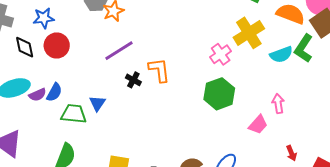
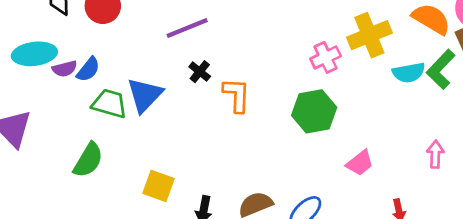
orange L-shape: (159, 70) -> (237, 95), moved
blue triangle: (97, 103) -> (145, 95), size x1.6
pink arrow: (278, 103) -> (435, 154), moved

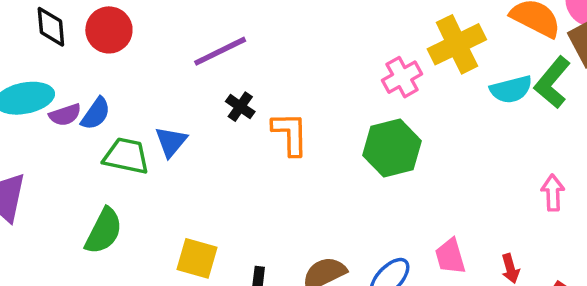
blue triangle: (145, 95) -> (171, 142), size x0.7
pink trapezoid: (360, 163) -> (450, 256), moved, turned 116

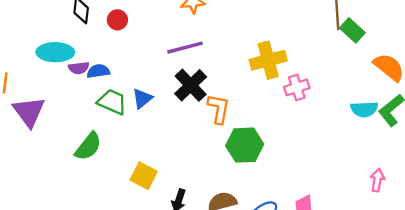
red circle: (109, 30) -> (117, 20), size x0.7
yellow cross: (457, 44) -> (268, 60), moved
black cross: (240, 107) -> (191, 85), size x1.8
blue semicircle: (96, 114) -> (98, 71), turned -145
green hexagon: (392, 148) -> (245, 145), moved

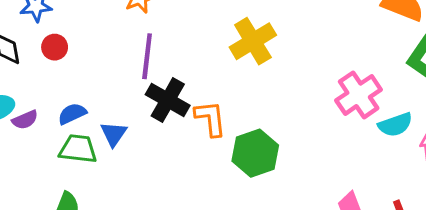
purple line: (185, 48) -> (147, 56), turned -52
blue semicircle: (98, 71) -> (72, 114), moved
pink cross: (297, 87) -> (359, 95), moved, size x1.4
cyan semicircle: (364, 109) -> (395, 125), moved

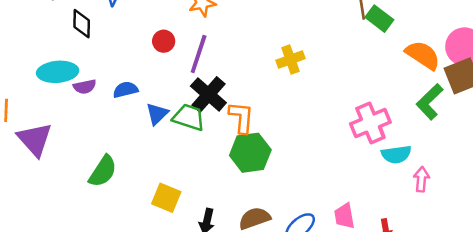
yellow cross: (253, 41) -> (290, 59), size x0.7
red circle: (55, 47) -> (164, 41), moved
green trapezoid: (78, 149) -> (189, 117), moved
green hexagon: (255, 153) -> (250, 153), moved

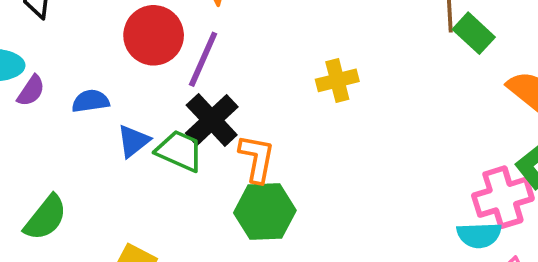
red circle: (164, 41) -> (154, 35), size x1.8
purple semicircle: (85, 87) -> (31, 91), turned -50
pink cross: (370, 123) -> (503, 197), moved

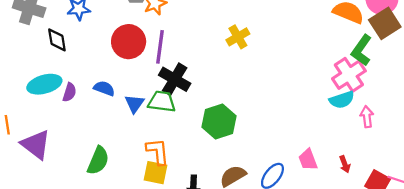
blue semicircle: (91, 101) -> (104, 88), turned 45
orange L-shape: (257, 158) -> (158, 152), moved

